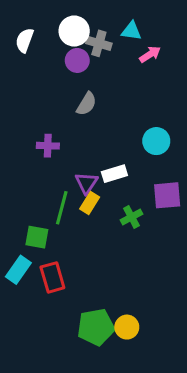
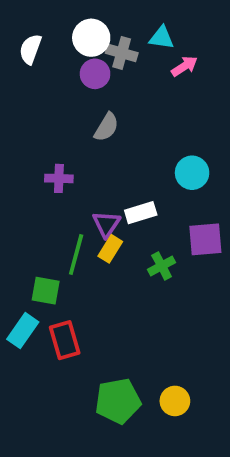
yellow circle: (127, 327) -> (175, 401), moved

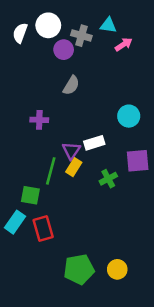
white circle: (91, 38) -> (48, 25), moved

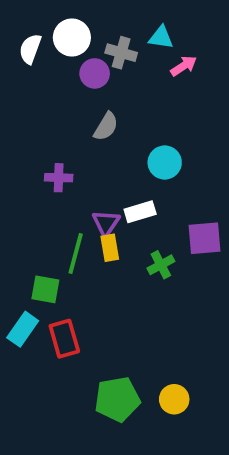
cyan circle: (129, 116) -> (165, 162), moved
yellow rectangle: (74, 167) -> (110, 248), turned -42

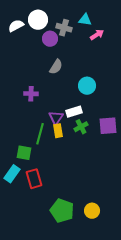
white semicircle: (30, 49) -> (16, 26), turned 42
green cross: (161, 265) -> (81, 127), moved
green pentagon: (117, 399) -> (62, 211), turned 30

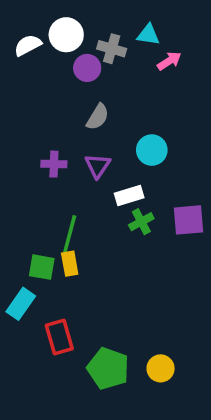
purple triangle: (56, 118) -> (98, 166), moved
yellow rectangle: (58, 131) -> (70, 264), moved
red rectangle: (34, 179) -> (59, 337), moved

